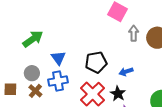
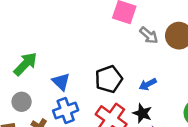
gray arrow: (134, 33) -> (149, 35), turned 140
gray circle: (32, 73) -> (22, 102), moved

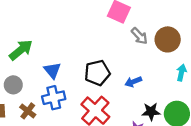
black star: (142, 113) -> (151, 112), moved, turned -30

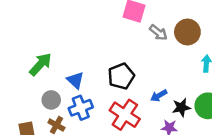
blue arrow: (133, 82) -> (159, 96), moved
gray circle: (13, 85) -> (51, 100), moved

